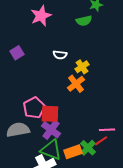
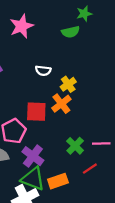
red square: (50, 114) -> (36, 112), moved
pink line: (107, 130) -> (101, 144), moved
green cross: (88, 148) -> (75, 146), moved

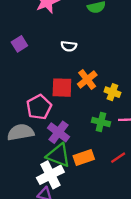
yellow cross: (68, 84) -> (112, 92), moved, turned -35
green cross: (75, 146) -> (101, 122), turned -30
red line: (90, 169) -> (118, 158), moved

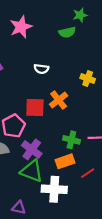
yellow cross: (112, 92) -> (88, 79), moved
orange rectangle: (84, 158) -> (65, 161), moved
white cross: (50, 175) -> (54, 189), moved, turned 30

